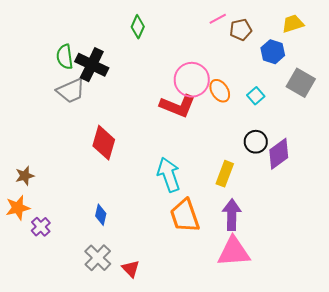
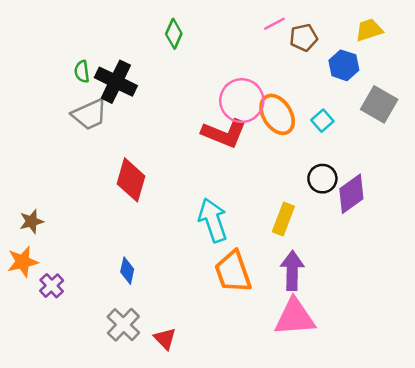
green semicircle: (65, 57) -> (82, 72), size x0.7
orange ellipse: (220, 91) -> (277, 114), size x1.4

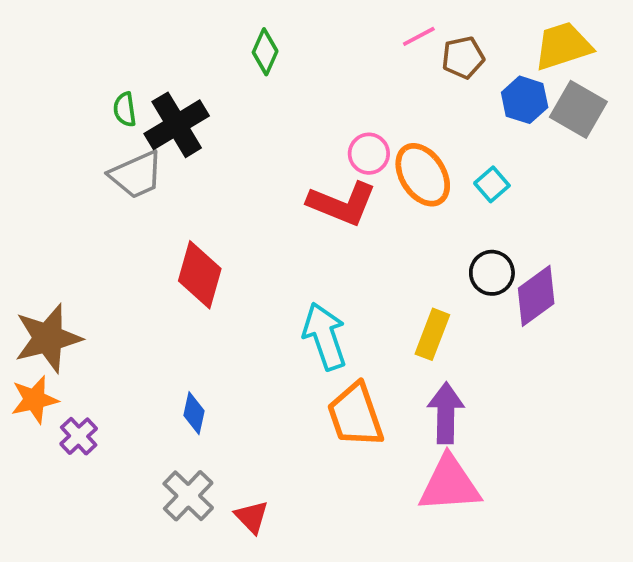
yellow trapezoid: (369, 30) -> (563, 46), size x1.4
black cross: (116, 82) -> (177, 125), turned 33
pink circle: (242, 101) -> (369, 154), size x0.6
gray square: (379, 104) -> (578, 109), moved
brown star: (31, 221) -> (48, 338), size x1.8

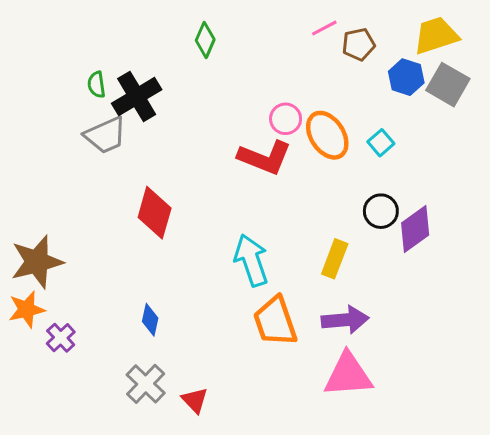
purple arrow: (446, 413) -> (345, 320), turned 84

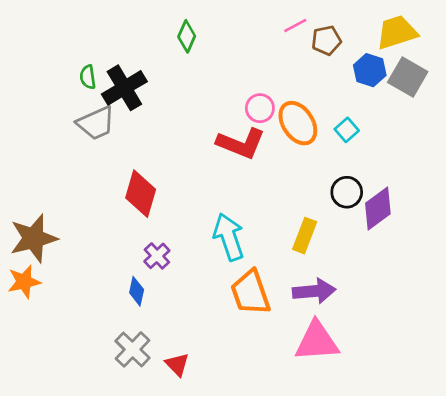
purple cross: (61, 338) -> (157, 256), moved

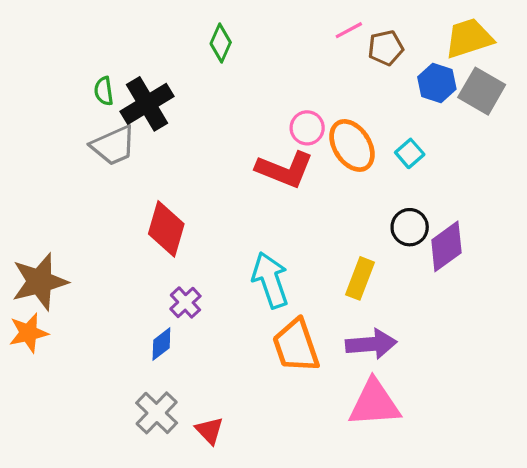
blue diamond: (137, 291) -> (161, 344), turned 40

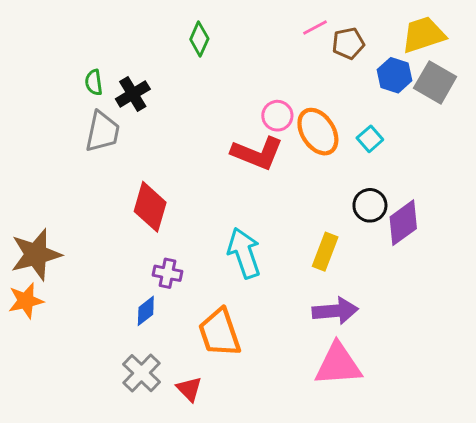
black cross: (147, 104) -> (133, 94), size x0.7
gray trapezoid: (113, 145) -> (102, 132), turned -54
purple cross: (185, 302) -> (168, 273), turned -36
orange trapezoid: (296, 346) -> (220, 333), moved

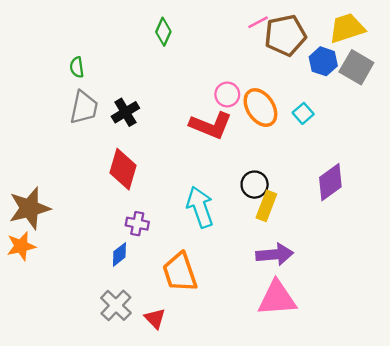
brown pentagon: (348, 43) -> (285, 35), size x1.6
black cross: (133, 94) -> (125, 112), moved
black circle: (370, 205) -> (255, 185), moved

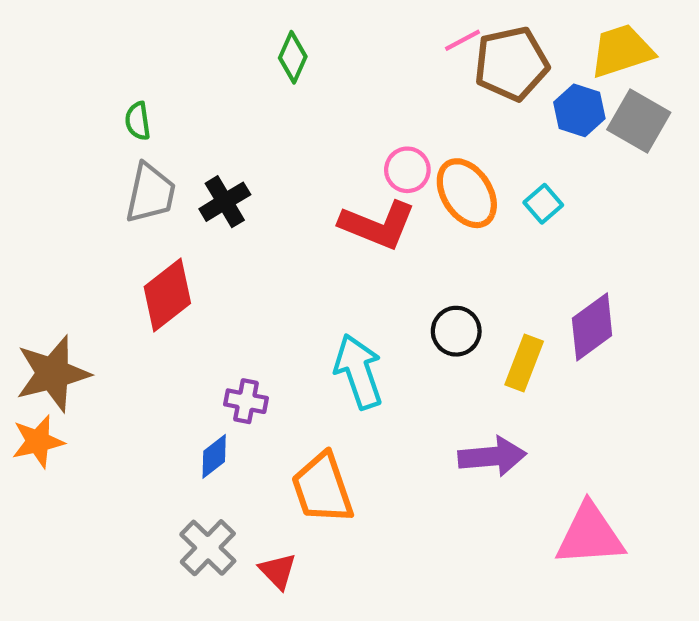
red diamond: (123, 169) -> (167, 295), moved, turned 36
yellow rectangle: (266, 206) -> (524, 363), moved
pink triangle: (277, 298) -> (590, 535), moved

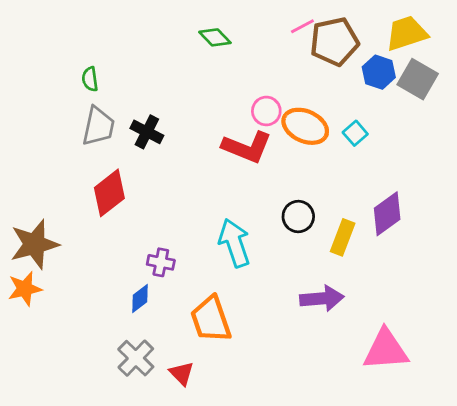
green diamond: (293, 57) -> (215, 37), moved, turned -68
orange ellipse: (467, 193) -> (305, 126), turned -33
black cross: (225, 202) -> (147, 132), turned -32

